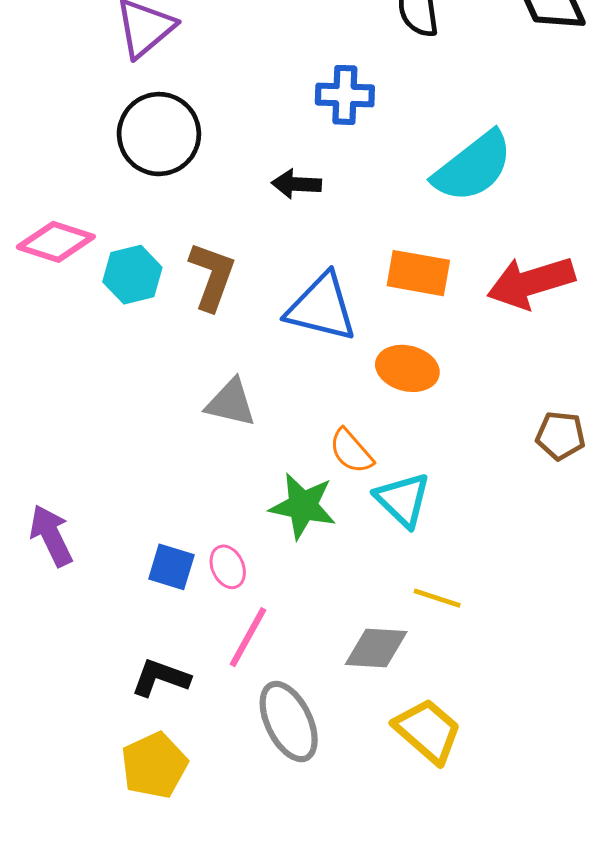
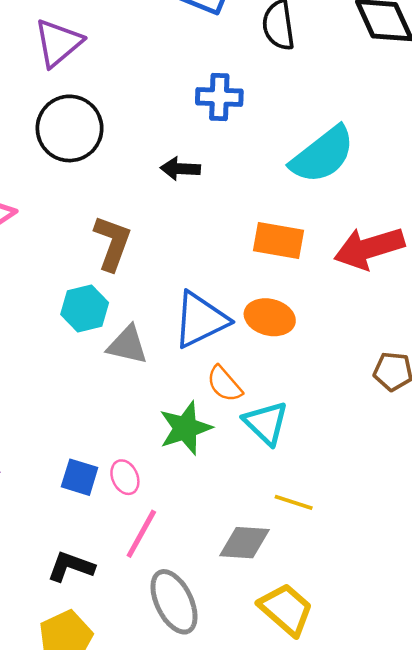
cyan hexagon: (132, 275) -> (85, 308), moved
blue triangle: (321, 307) -> (200, 320), moved, turned -40
green star: (303, 506) -> (185, 428), turned -30

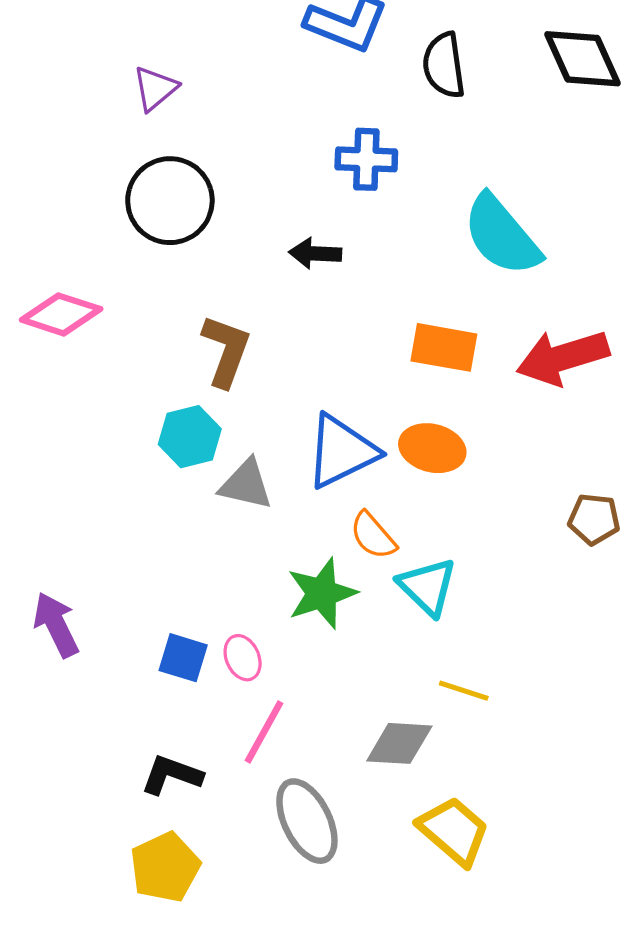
purple triangle: (58, 43) -> (155, 88), size x0.7
cyan semicircle: (323, 155) -> (502, 235), turned 88

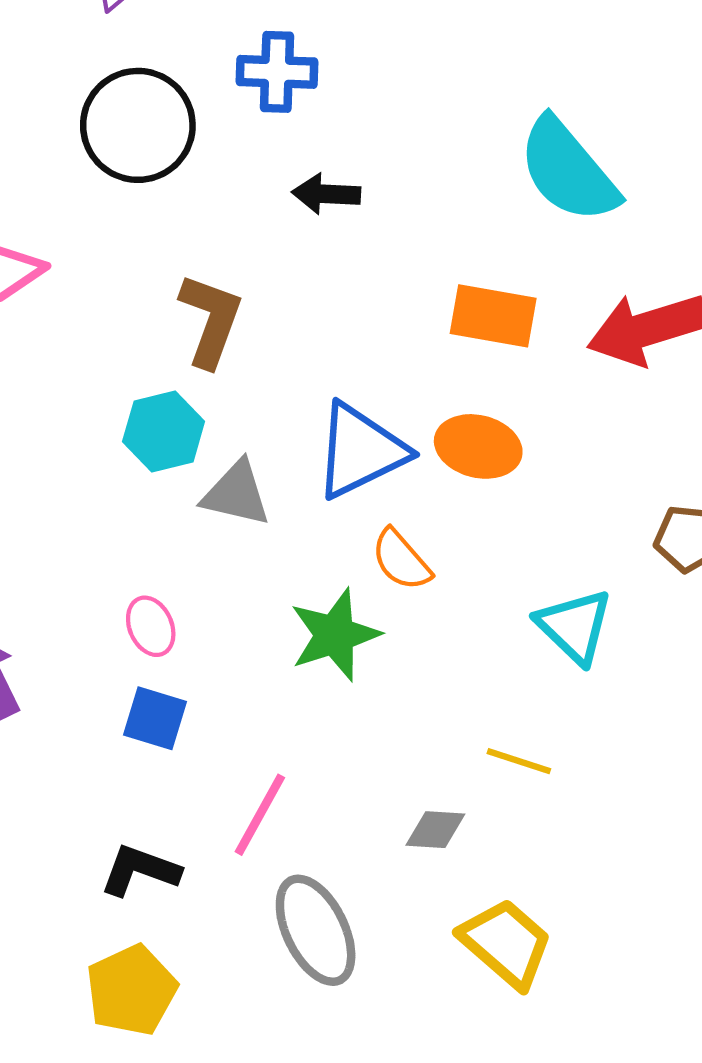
blue cross: (366, 159) -> (277, 72), moved
cyan triangle: (427, 587) -> (575, 626), moved
pink ellipse: (243, 658) -> (151, 626), moved
gray diamond: (399, 743) -> (435, 830), size x0.7

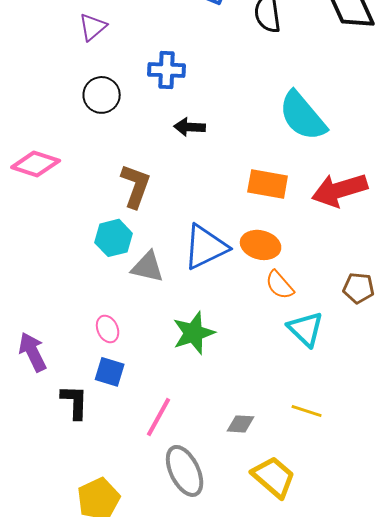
black circle: (138, 125) -> (102, 95), size x0.7
orange semicircle: (401, 560) -> (280, 285), moved
yellow line: (519, 761) -> (307, 411), moved
black L-shape: (140, 870) -> (75, 402), moved, turned 72

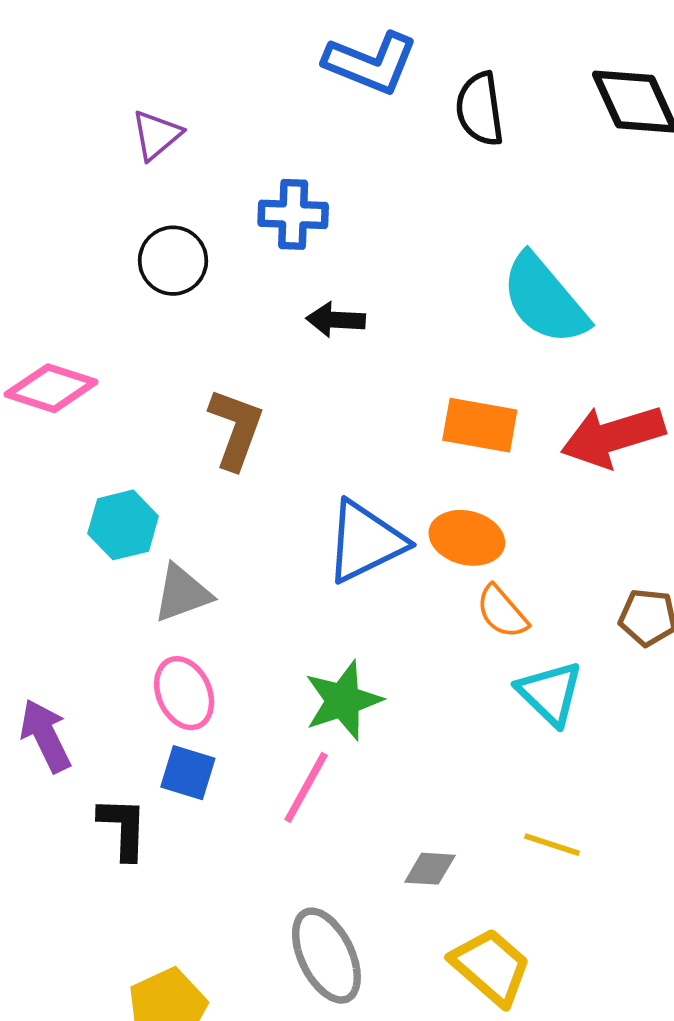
cyan hexagon: (114, 238) -> (123, 525), moved
gray triangle: (148, 267) -> (182, 593), moved, turned -33
pink ellipse: (108, 329) -> (184, 693), size x1.4
pink line: (159, 417) -> (306, 787), moved

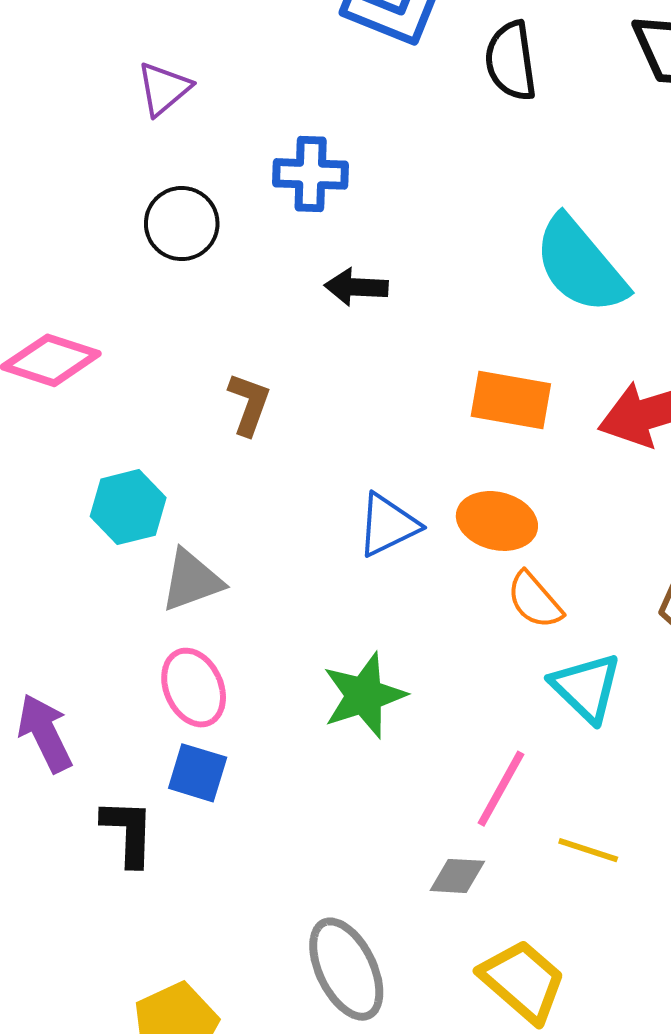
brown L-shape: (236, 429) -> (249, 404), size x0.7
blue triangle: (365, 542) -> (388, 525), size x0.7
pink line: (306, 787) -> (501, 789), moved

